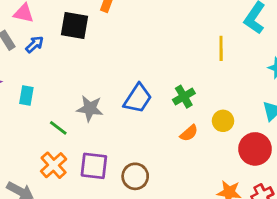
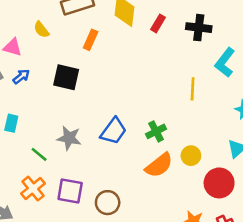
black square: (75, 26) -> (66, 77), moved
orange semicircle: (189, 133) -> (159, 165), size x1.6

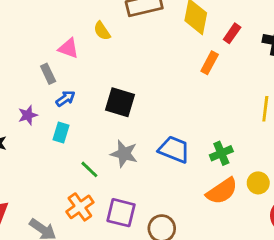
orange rectangle: (91, 40) -> (210, 63), moved
blue arrow: (21, 77) -> (65, 99), moved
black square: (66, 77) -> (120, 102), moved
blue trapezoid: (114, 131) -> (174, 149), turned -108

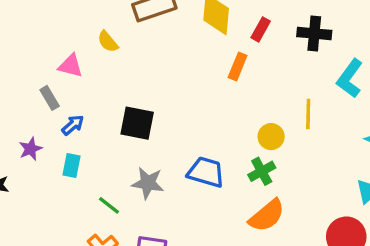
yellow circle: (258, 183) -> (271, 137), moved

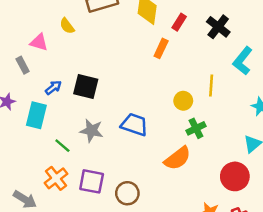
black cross: (314, 33) -> (218, 27), turned 30
blue arrow: (73, 125) -> (53, 88), moved
cyan rectangle: (71, 165) -> (36, 115), size x1.5
green cross: (262, 171) -> (196, 128), moved

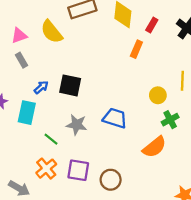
yellow semicircle: (67, 26) -> (52, 32), size x1.6
pink triangle: (39, 42) -> (19, 36), moved, turned -35
gray rectangle: (23, 65) -> (21, 60), moved

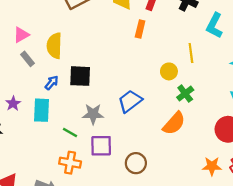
yellow semicircle: (52, 32) -> (54, 46), moved, turned 50
blue trapezoid: (115, 118) -> (130, 101), turned -45
orange cross: (46, 169) -> (70, 163), turned -30
purple square: (78, 170) -> (101, 146), moved

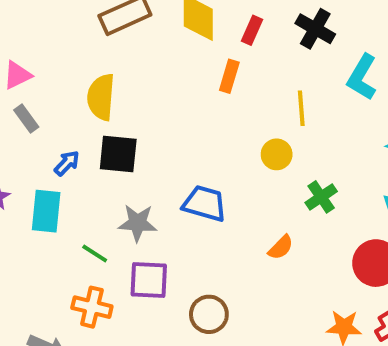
yellow semicircle: (54, 46) -> (101, 97), moved
yellow line: (191, 53) -> (301, 108), moved
green cross: (185, 94) -> (321, 197), moved
blue trapezoid: (130, 101) -> (204, 204), turned 50
orange semicircle: (174, 123) -> (281, 247), size x0.6

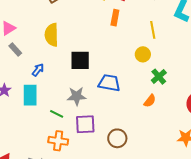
black square: (118, 154) -> (80, 60), moved
green cross: (321, 197) -> (159, 77), moved

